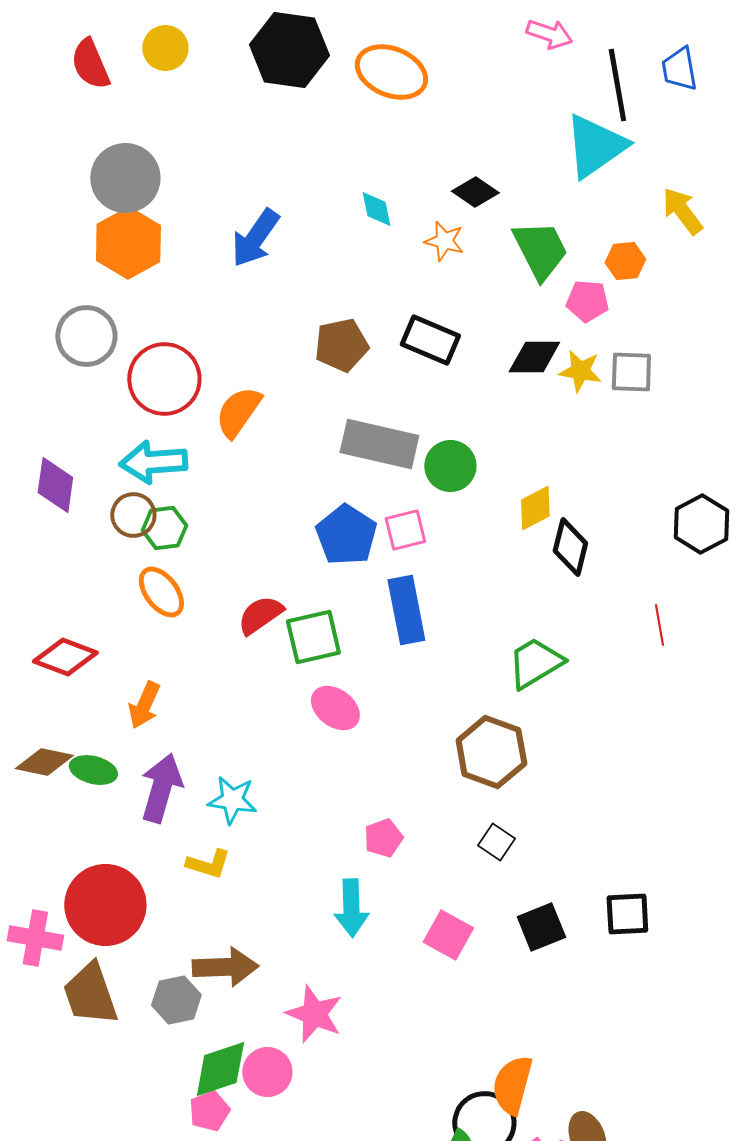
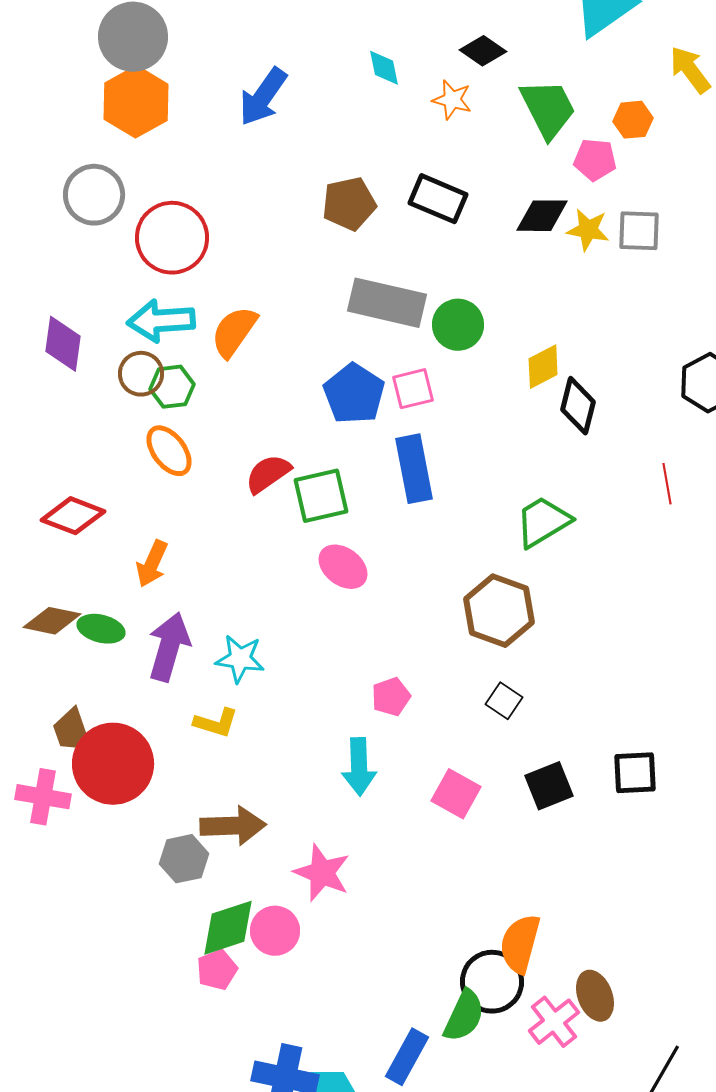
orange semicircle: (238, 412) -> (234, 332), moved
brown trapezoid: (90, 994) -> (72, 731), moved, size x0.7

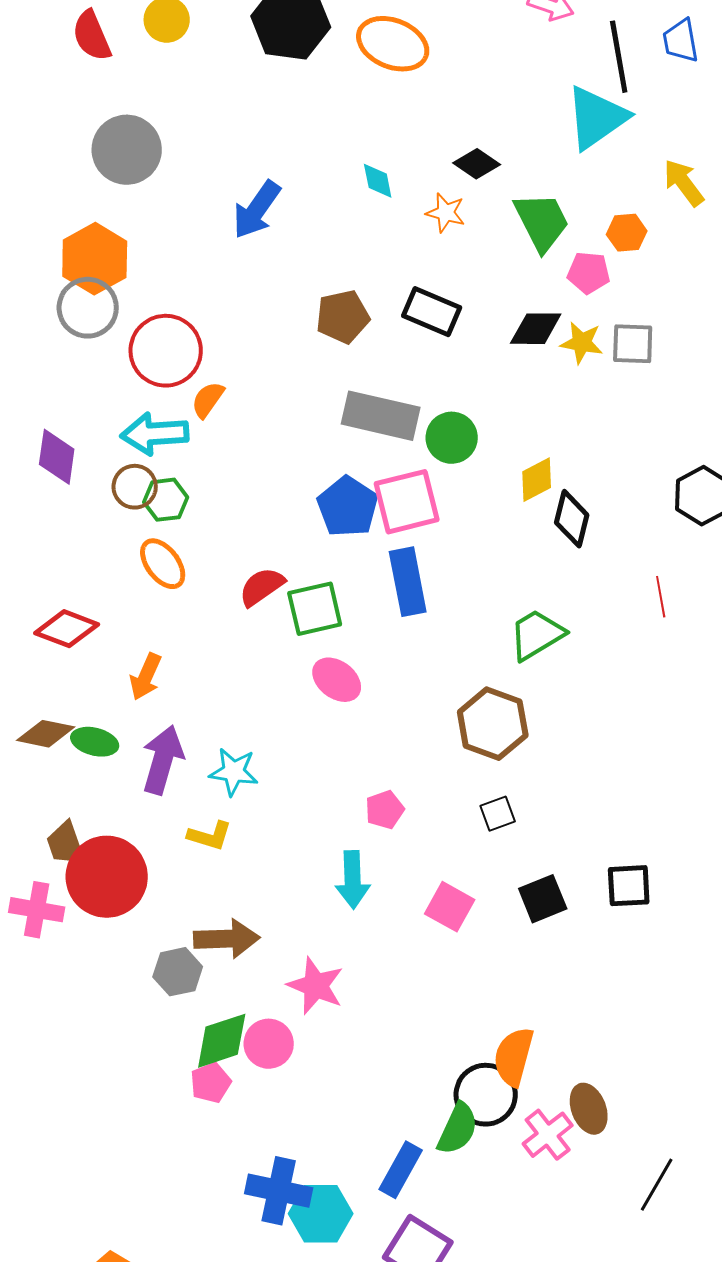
orange hexagon: (136, 102) -> (95, 259), moved
orange semicircle: (234, 332) -> (208, 400), moved, size x0.7
pink square: (413, 389) -> (407, 502), size x1.6
black square: (504, 701) -> (498, 814), turned 36

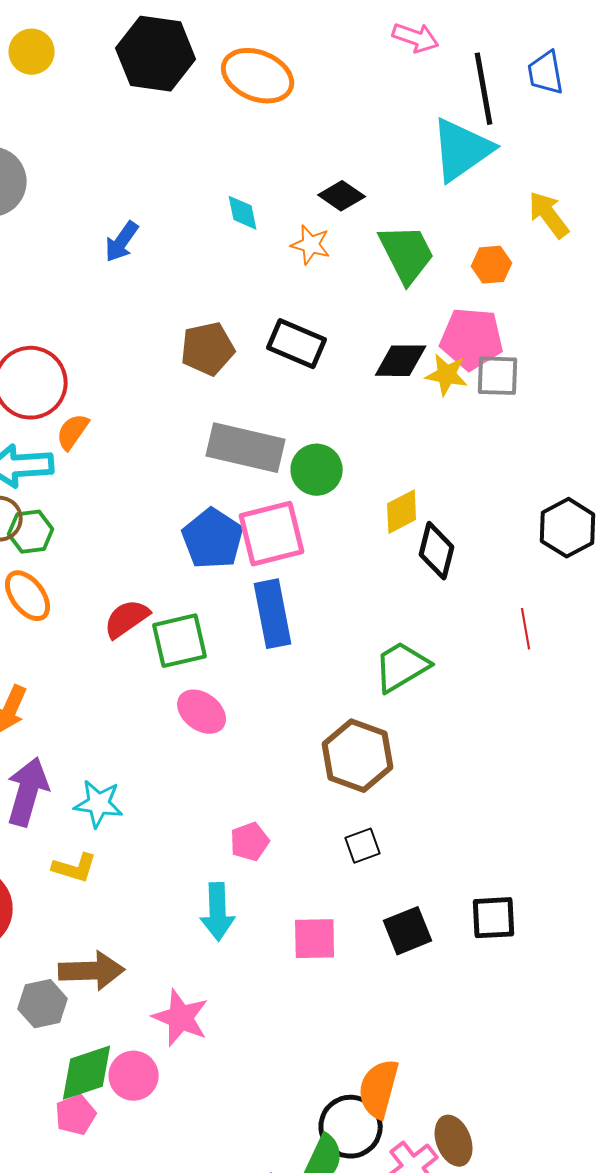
blue arrow: (257, 210) -> (122, 242), size x0.7
pink pentagon: (589, 273) -> (472, 339), moved, size x1.5
pink square: (450, 907) -> (315, 939), turned -30

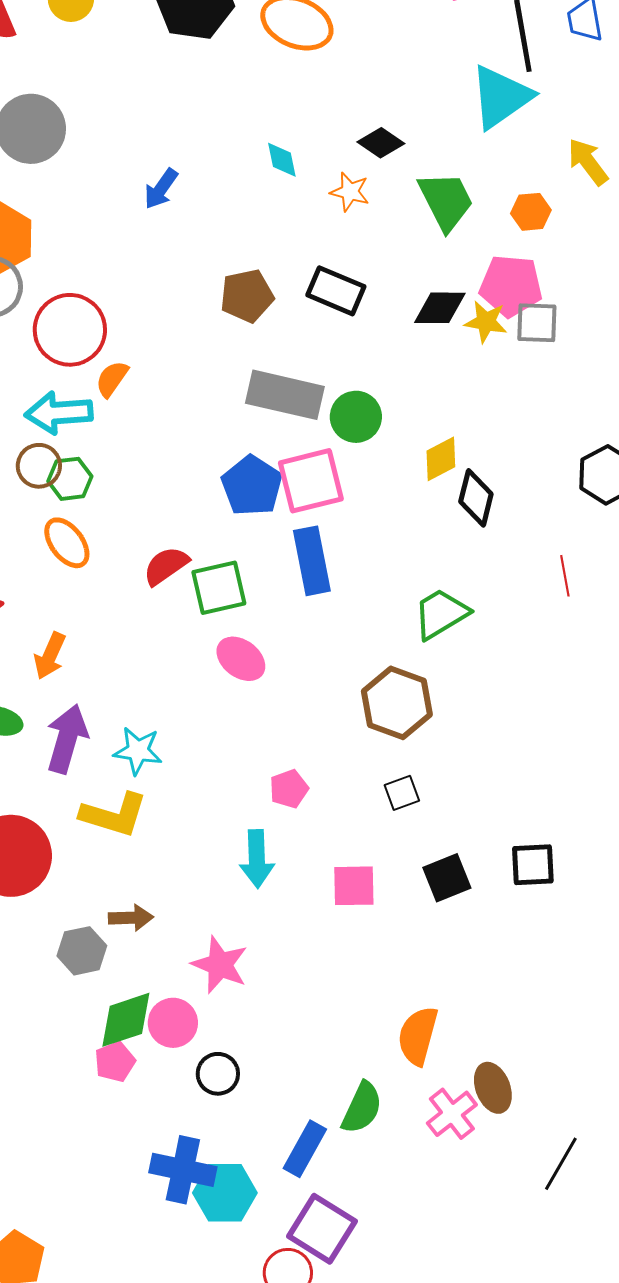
yellow L-shape: (75, 868) -> (114, 815), size x1.5
brown arrow: (92, 971) -> (131, 918), size x0.7
black circle: (351, 1127) -> (218, 1074), moved, size x0.7

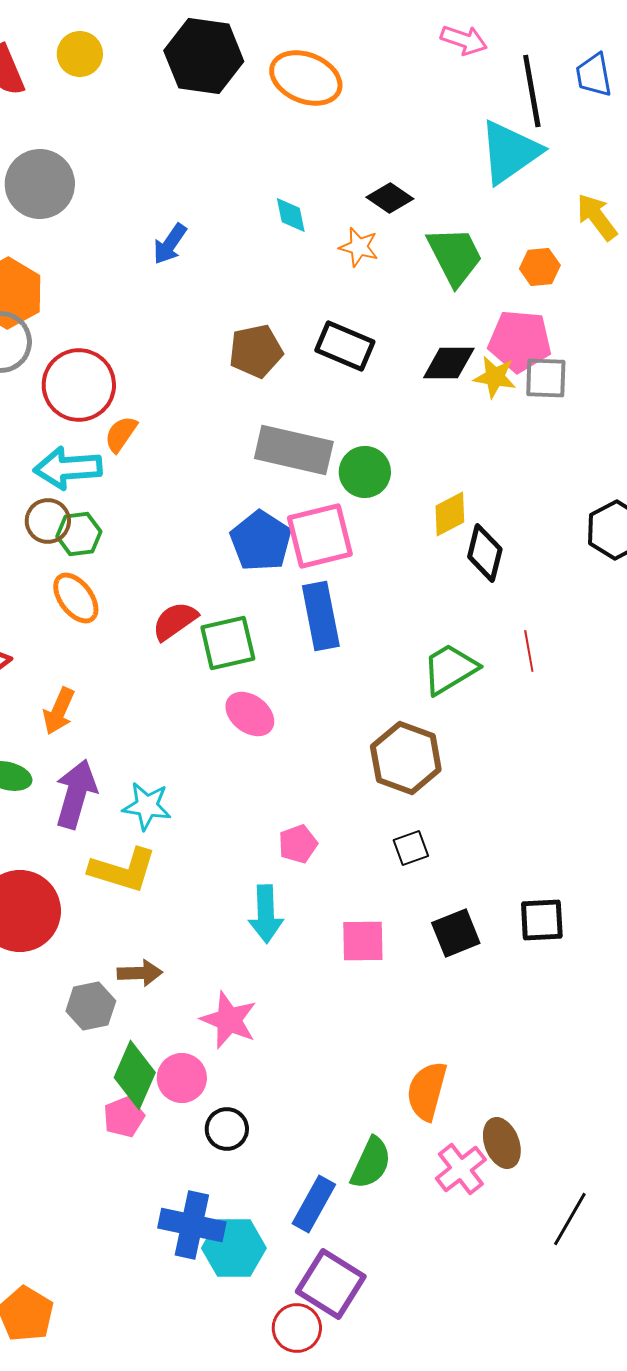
red line: (565, 576) -> (529, 651), moved
green diamond: (126, 1020) -> (135, 1075), turned -48

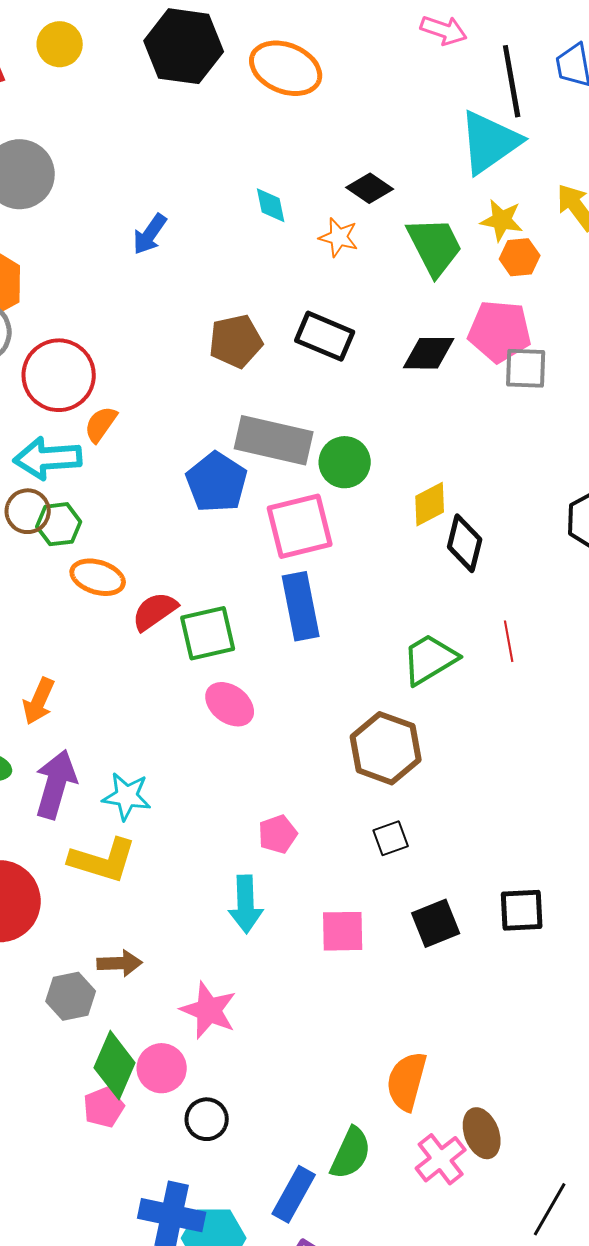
yellow star: (495, 377) -> (502, 220), moved
blue pentagon: (261, 541) -> (217, 482), moved
orange ellipse: (76, 598) -> (98, 577), moved, turned -36

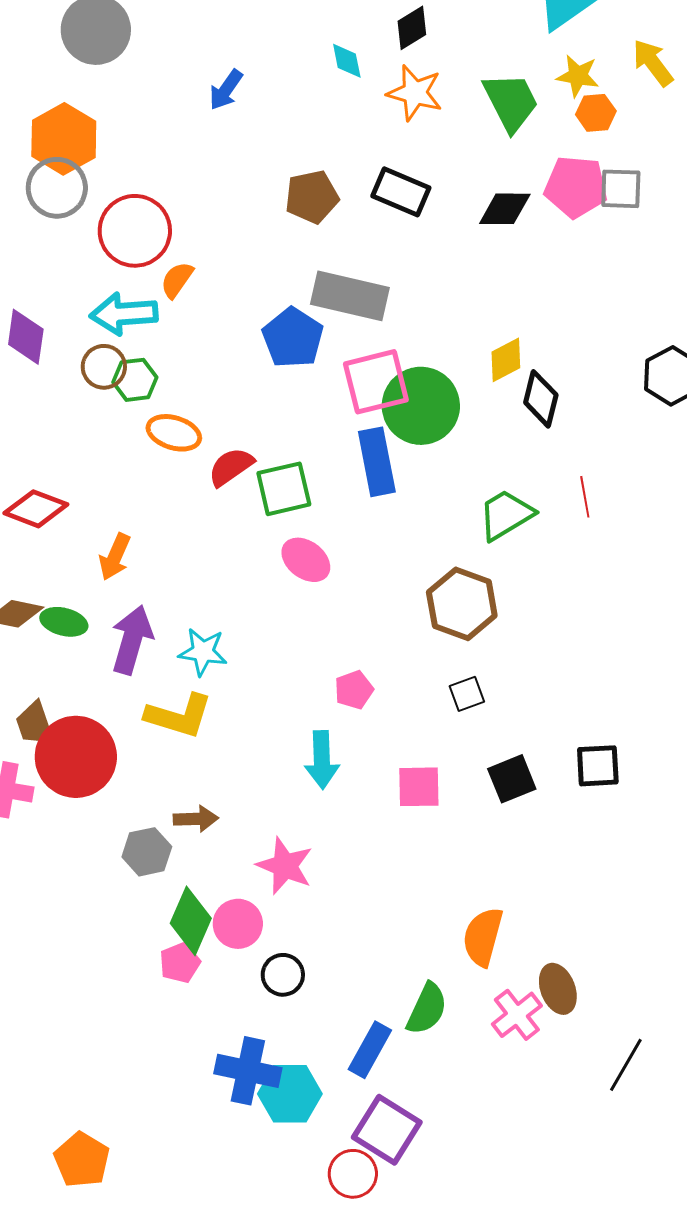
black diamond: (370, 188) -> (412, 28), moved, turned -66
orange star: (339, 237) -> (415, 93), size x1.4
gray square: (526, 368) -> (621, 189), moved
green circle: (345, 462) -> (421, 406), moved, size x1.5

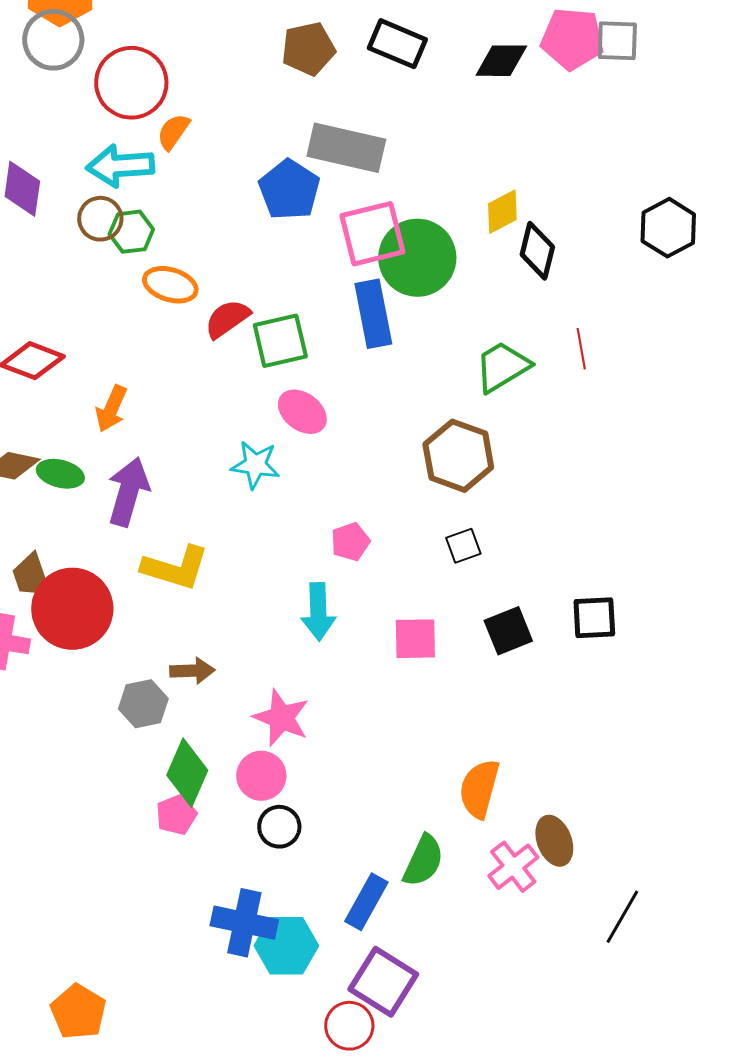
cyan star: (203, 652) -> (255, 465), moved
pink circle: (238, 924) -> (261, 776), moved

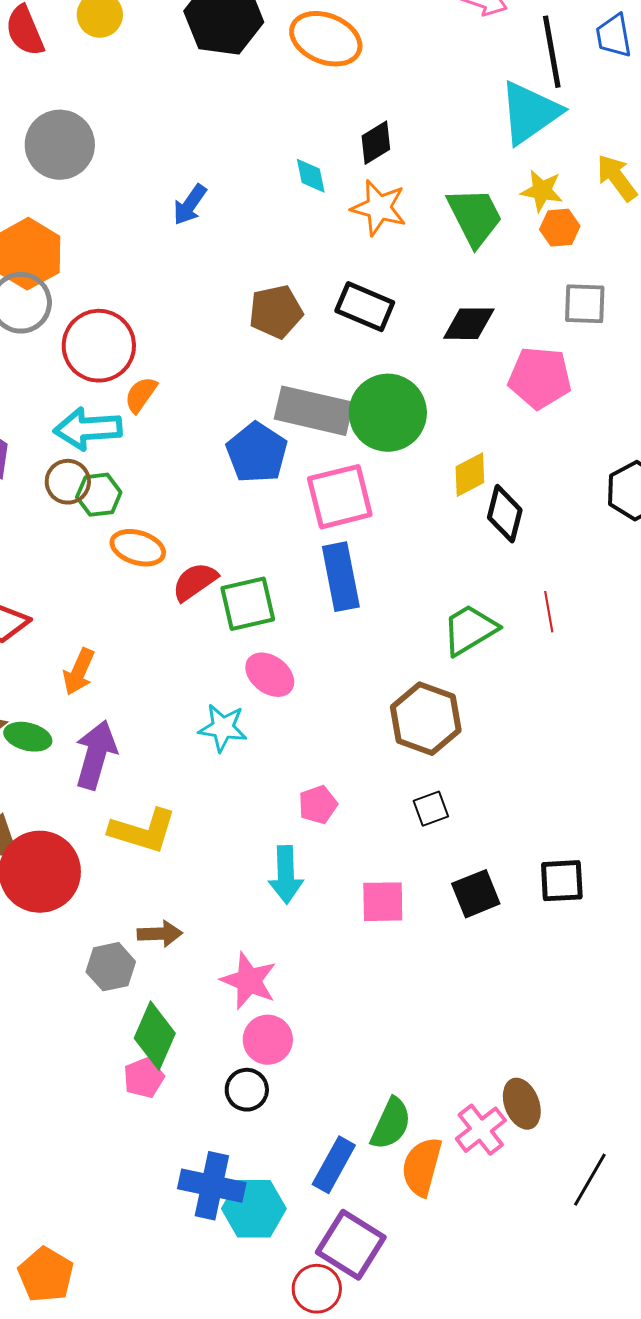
pink pentagon: (572, 39) -> (540, 378), moved
green circle: (417, 258) -> (388, 413), moved
pink circle: (261, 776) -> (268, 1040), moved
orange semicircle: (479, 789) -> (422, 1167), moved

